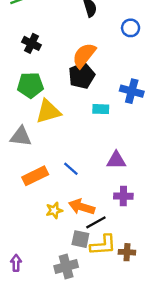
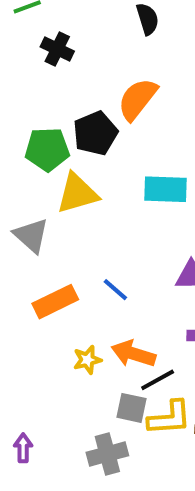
black cross: (32, 43) -> (57, 49), moved
black pentagon: (82, 76) -> (95, 133), moved
cyan rectangle: (101, 109) -> (166, 189), size x1.5
gray triangle: (21, 136) -> (31, 235), turned 35

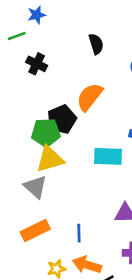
green pentagon: (47, 149) -> (46, 133), moved
gray triangle: (31, 235) -> (35, 187), moved
blue line: (115, 290) -> (79, 233), moved, turned 48

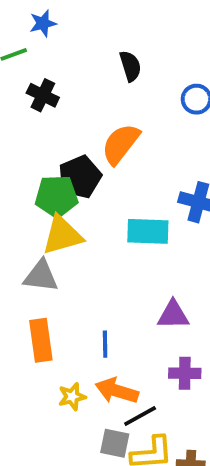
gray triangle: (35, 187) -> (41, 276), turned -35
orange rectangle: (35, 230) -> (41, 340), turned -72

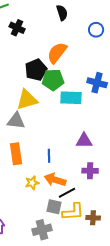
green pentagon: (56, 196) -> (53, 80), moved

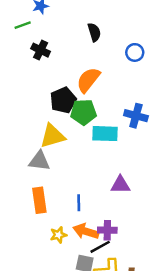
purple cross: (90, 171) -> (107, 230), moved

